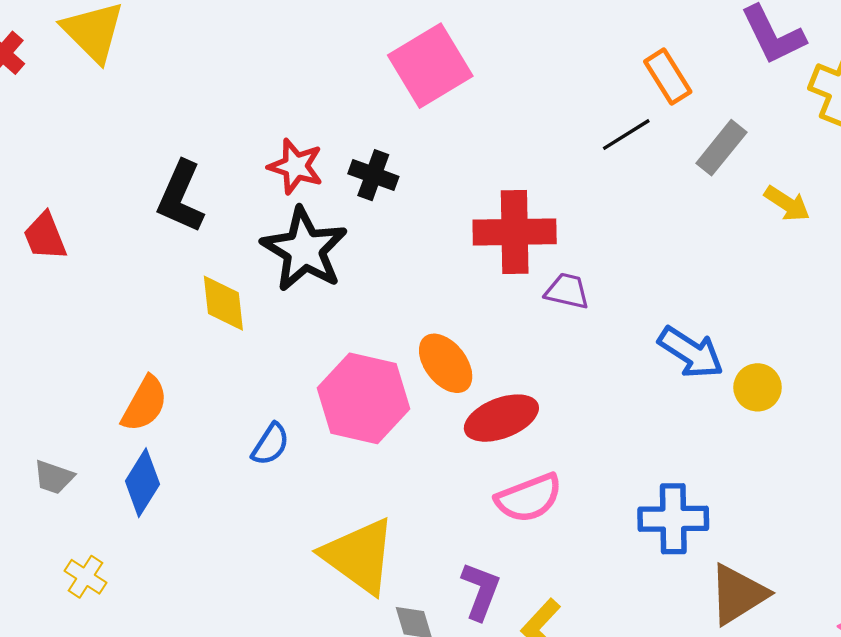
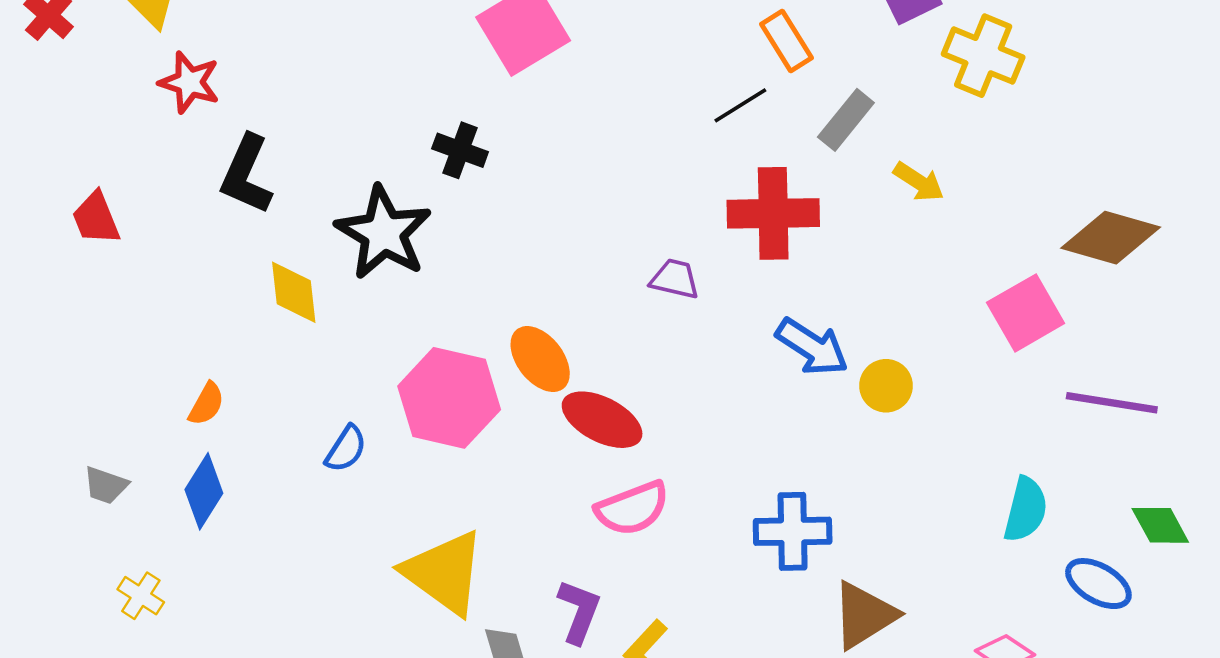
red star: (296, 166) -> (189, 82), moved
red cross: (515, 232) -> (773, 213), moved
orange semicircle: (145, 404) -> (206, 404), size x0.7
red ellipse: (501, 418) -> (602, 420), turned 48

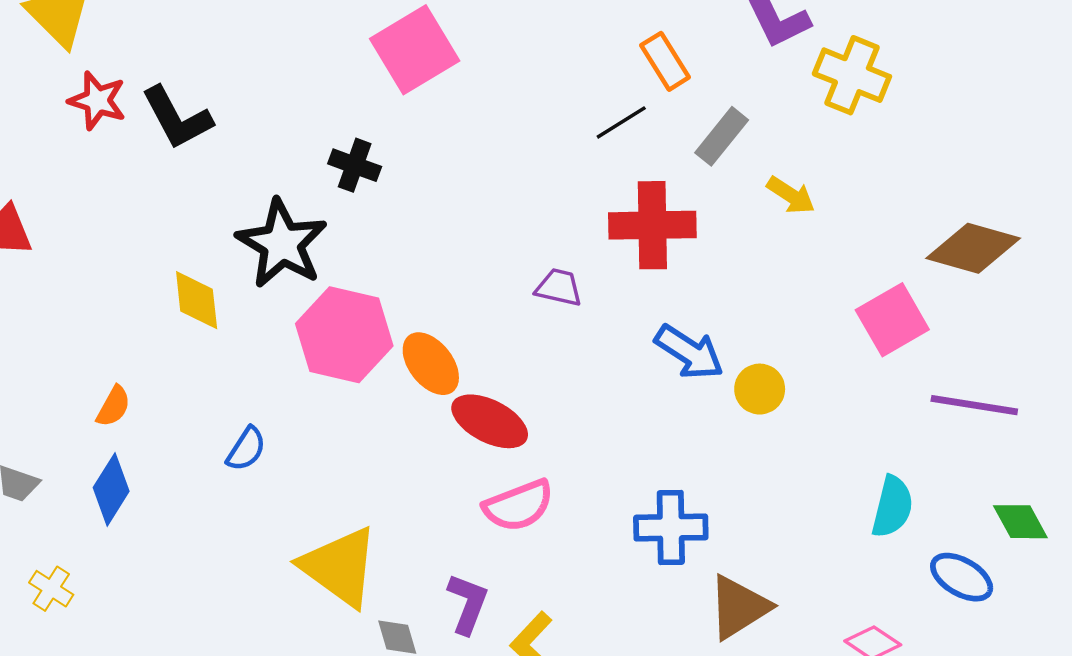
black L-shape: (246, 175) -> (177, 118), moved, turned -52
pink hexagon: (449, 398) -> (344, 335), moved

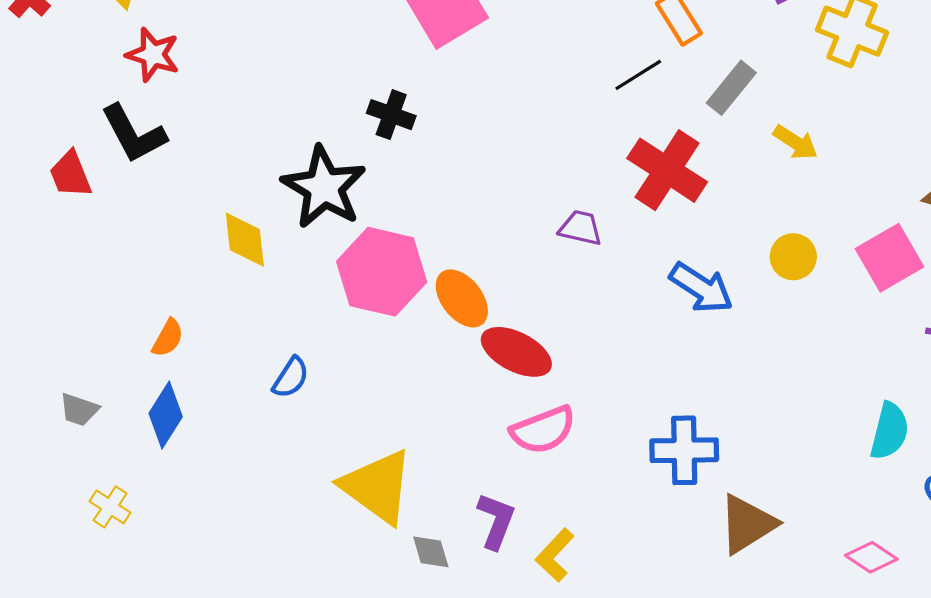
black L-shape: (177, 118) -> (134, 134), moved
red cross: (652, 225) -> (667, 170), turned 34
yellow circle: (760, 389) -> (793, 257), moved

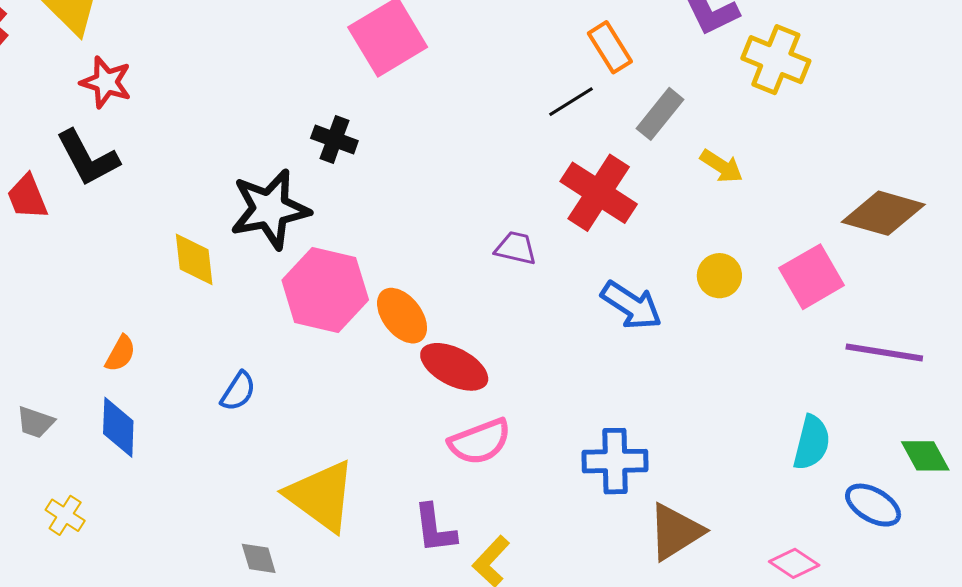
black star: (324, 187) -> (270, 209), turned 30
blue diamond: (166, 415) -> (118, 427), turned -30
purple L-shape: (496, 521) -> (435, 529), turned 152
gray diamond: (431, 552) -> (259, 558), moved

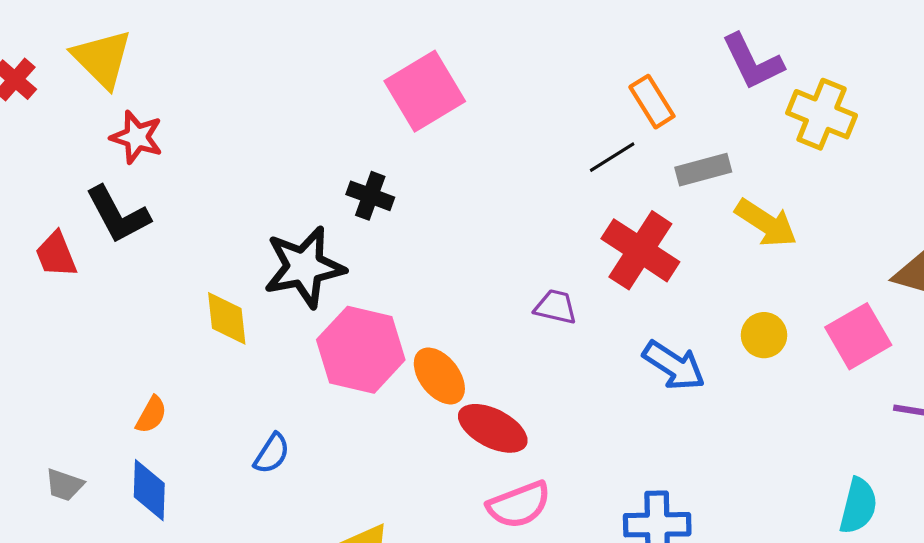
gray rectangle: (660, 114) -> (703, 170), turned 36
yellow arrow: (721, 166) -> (766, 223), size x1.4

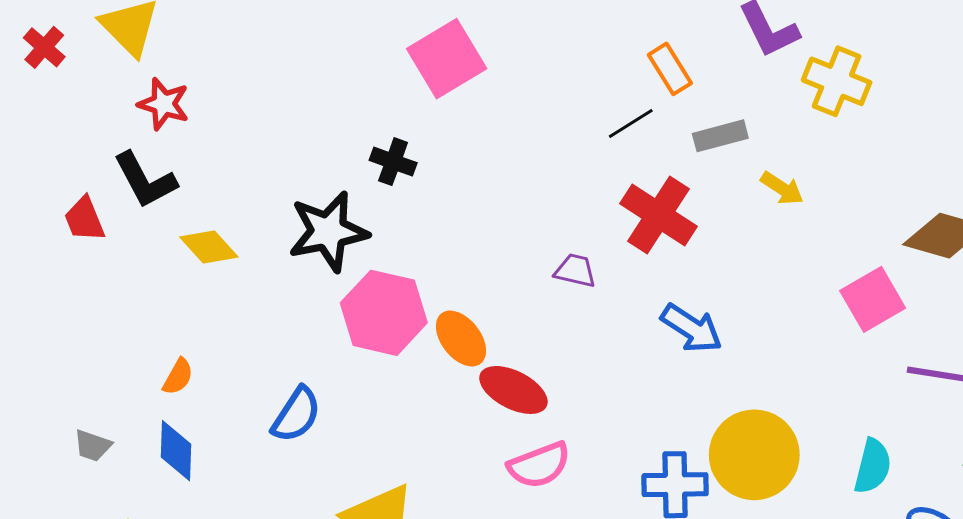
yellow arrow: (766, 223) -> (782, 188), size x0.7
yellow diamond: (227, 318) -> (209, 247), moved, turned -36
yellow circle: (764, 335) -> (754, 455), moved, size x2.0
blue semicircle: (272, 453) -> (296, 415), size x1.4

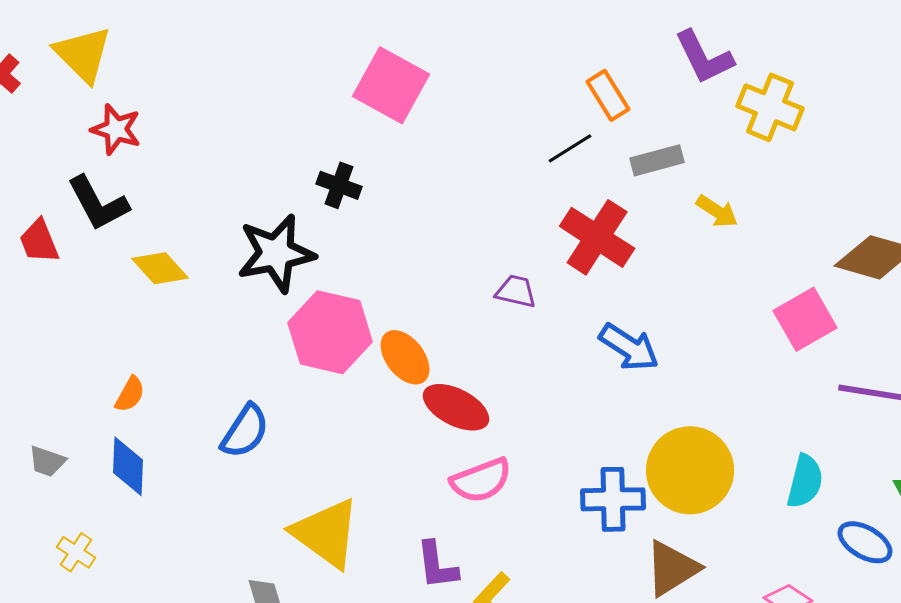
pink square: (447, 59) -> (391, 85), turned -30

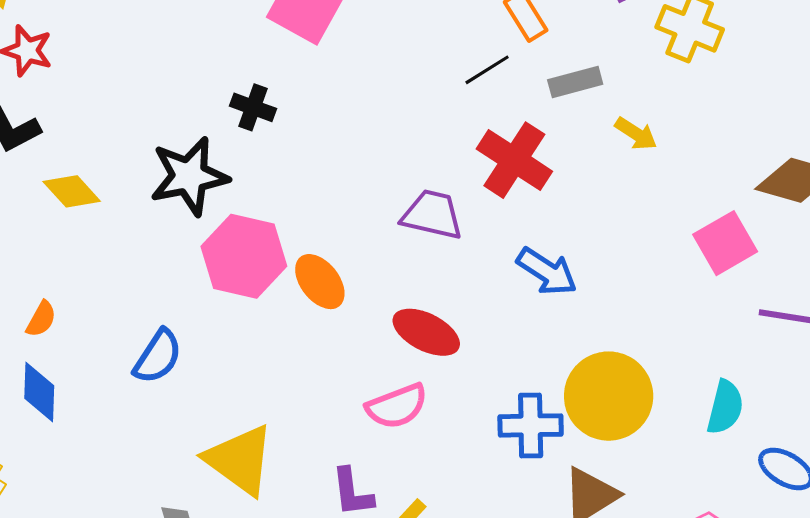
purple trapezoid: (516, 291) -> (432, 215), size x1.5
red ellipse: (456, 407) -> (426, 332), moved

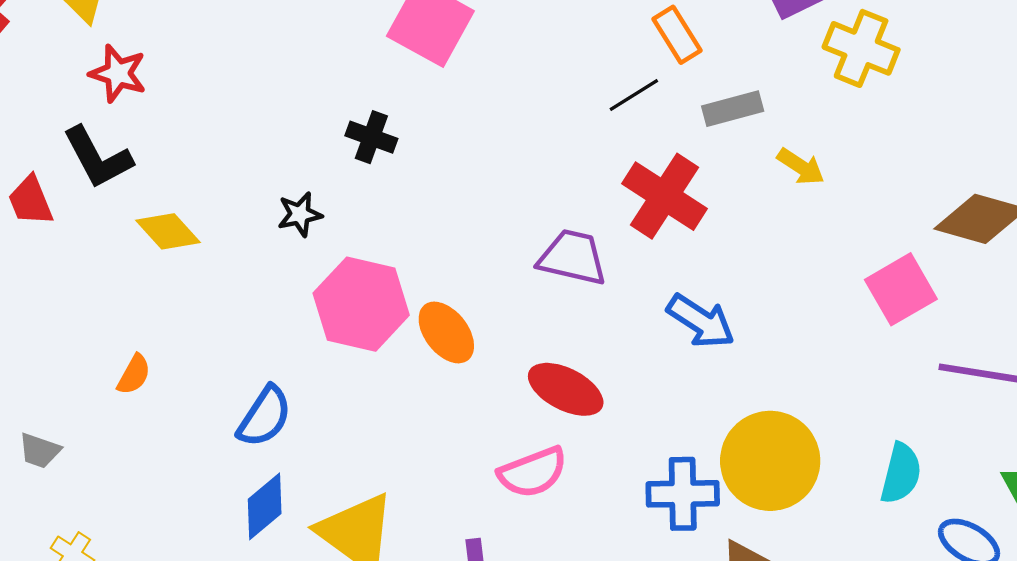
black star: (189, 176) -> (300, 214), size x0.5
blue diamond: (39, 392) -> (265, 506), moved, turned 48

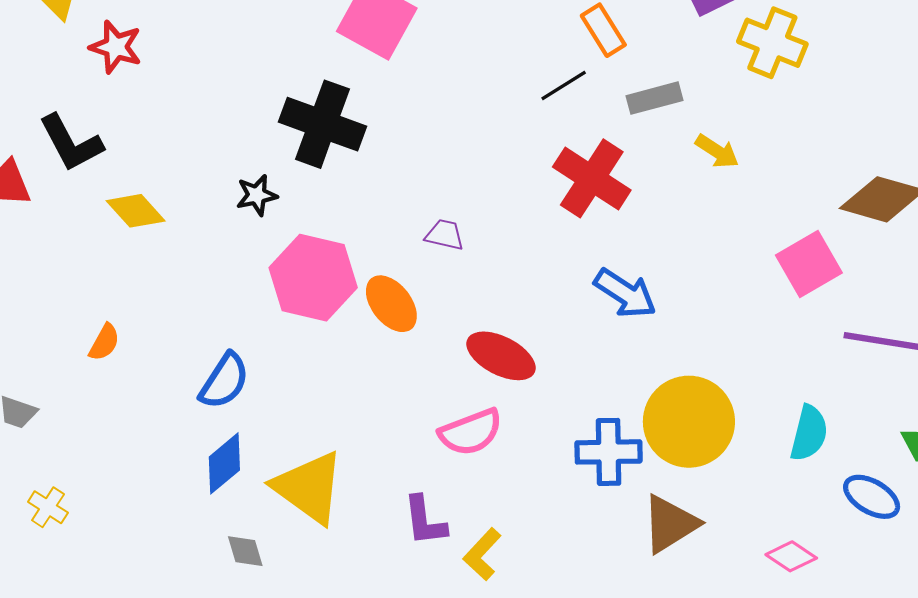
red star: (118, 73) -> (116, 47), moved
black cross: (371, 137) -> (322, 124), size x1.8
purple trapezoid: (572, 257) -> (445, 235), moved, size x0.6

